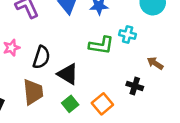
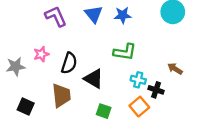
cyan cross: (128, 35) -> (138, 80), moved
green square: (70, 104) -> (104, 111), moved, turned -32
orange square: (102, 104) -> (139, 107), moved

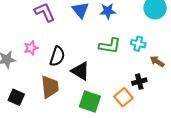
cyan cross: (138, 80) -> (138, 44), moved
black cross: (156, 90) -> (139, 82), turned -32
green square: (104, 111) -> (90, 102), size x1.5

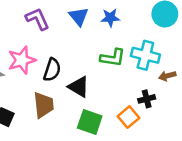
cyan cross: (138, 44) -> (145, 55), size x1.6
pink star: (31, 48) -> (22, 60), size x1.6
brown arrow: (157, 62) -> (167, 76), turned -48

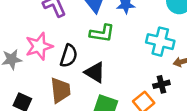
green L-shape: (113, 58) -> (102, 33), moved

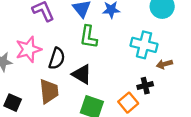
green L-shape: (102, 33) -> (89, 37), turned 90

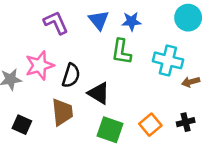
green L-shape: (89, 37) -> (121, 52), moved
black cross: (145, 86) -> (186, 122), moved

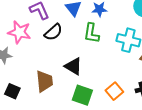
pink star: (40, 65) -> (19, 32), moved, turned 30
black semicircle: (71, 76) -> (53, 32), moved, turned 30

